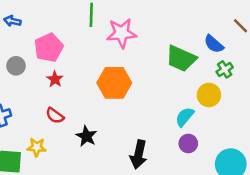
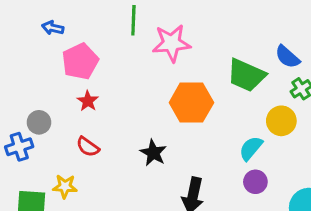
blue arrow: (12, 21) -> (53, 28), moved
gray circle: (16, 66) -> (39, 122), moved
orange hexagon: (114, 83) -> (191, 103), moved
black star: (86, 136) -> (153, 153), moved

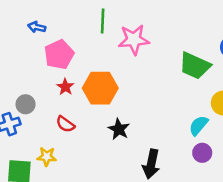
orange hexagon: (191, 103) -> (100, 88), moved

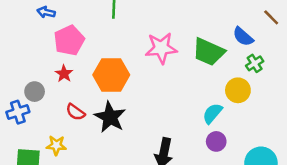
pink star: (134, 40) -> (161, 48), moved
red star: (65, 87) -> (64, 74), moved
black star: (119, 129) -> (110, 117), moved, size x1.4

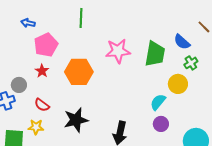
green trapezoid: (209, 52) -> (155, 54), turned -104
red semicircle: (75, 112) -> (42, 105), moved
black star: (110, 117) -> (76, 120), moved, turned 30

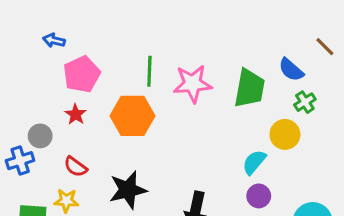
green line: (81, 18) -> (149, 71), moved

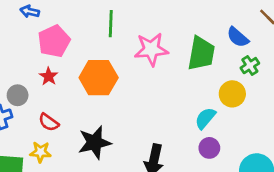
green line: (149, 71) -> (111, 24), moved

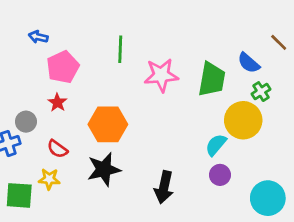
orange hexagon: (99, 78) -> (108, 124), moved
yellow circle: (232, 94) -> (243, 120), size x1.4

